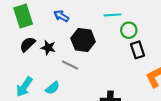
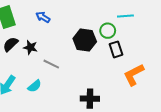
cyan line: (112, 15) -> (125, 16), moved
black hexagon: (83, 40) -> (85, 40), moved

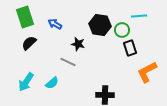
blue arrow: (43, 17) -> (55, 24), moved
black hexagon: (85, 40) -> (100, 25), moved
black star: (30, 47) -> (78, 44), moved

